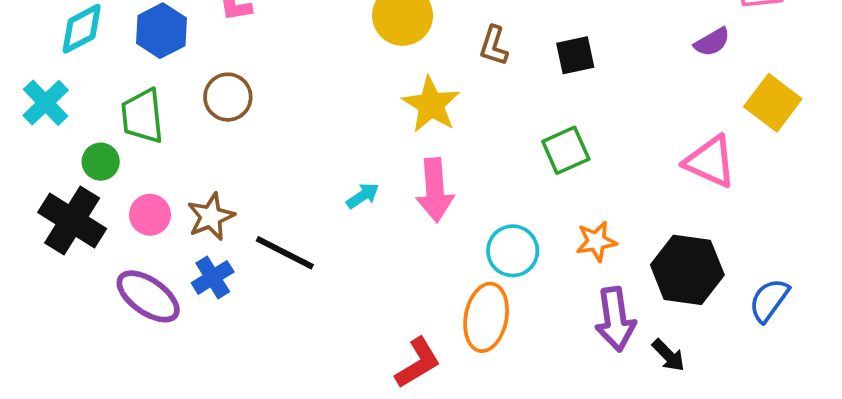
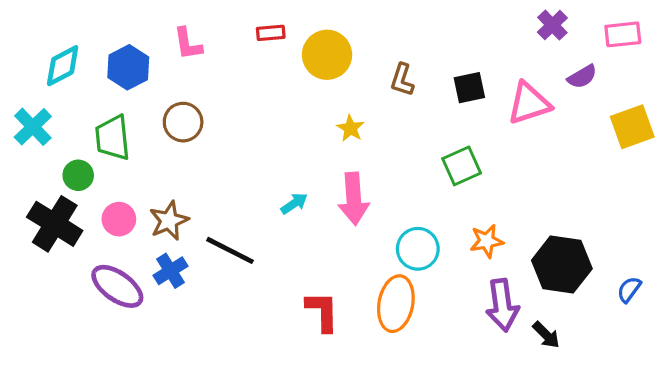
yellow square: (773, 103) -> (632, 127), turned 33
yellow star: (431, 105) -> (350, 128), size x0.6
pink triangle: (710, 162) -> (529, 103), moved, turned -42
blue semicircle: (769, 300) -> (629, 290), size x0.7
red L-shape: (418, 363) -> (322, 311), moved, turned -60

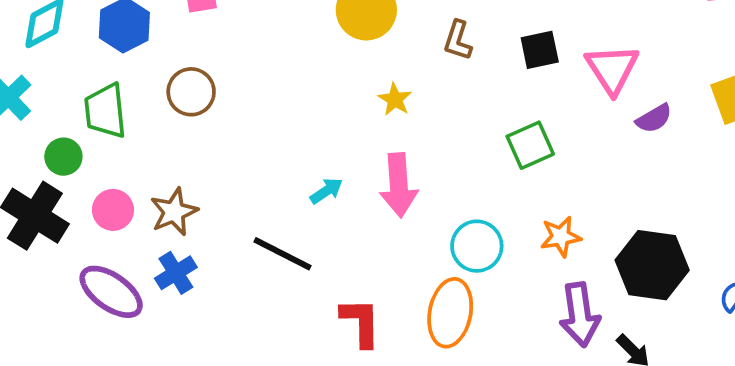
purple semicircle: (582, 77) -> (654, 118), moved
pink triangle: (529, 103) -> (612, 69), turned -45
black line: (230, 250) -> (283, 254), moved

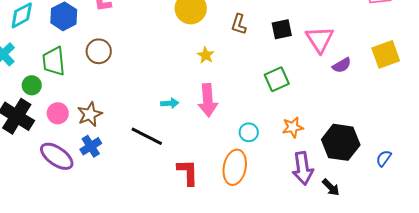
cyan arrow: (326, 191) -> (170, 103), turned 30
cyan circle: (477, 246) -> (249, 132), size x0.7

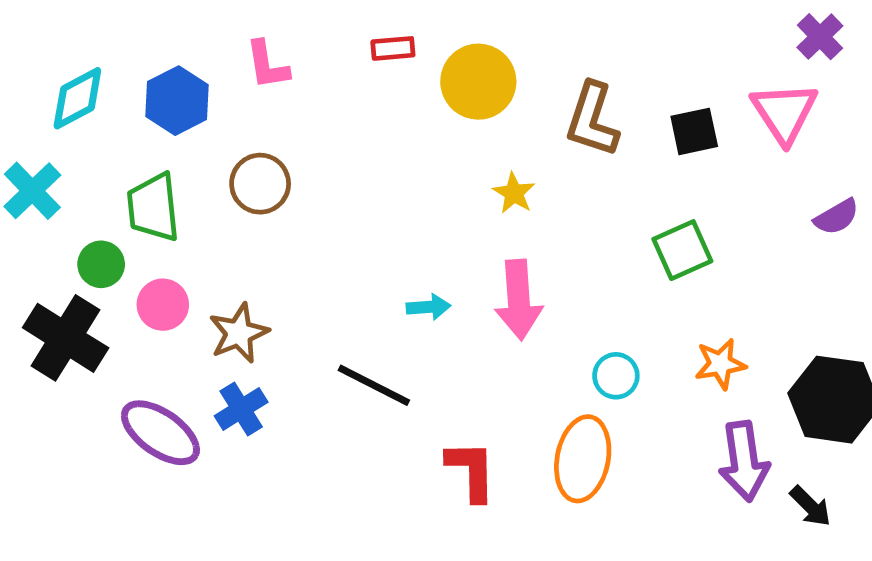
brown L-shape: (239, 24) -> (592, 120), size x1.5
pink triangle: (320, 39) -> (784, 112), moved
pink circle: (58, 113) -> (163, 305), moved

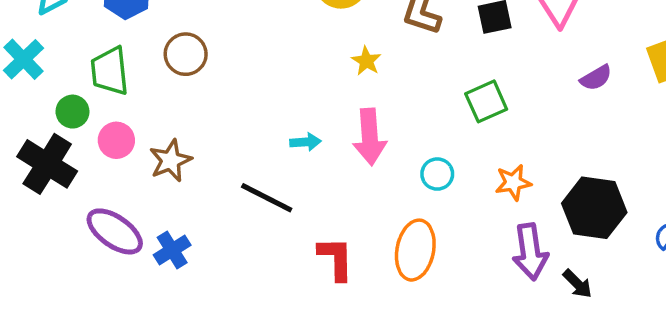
cyan circle: (616, 376) -> (437, 174), moved
blue cross: (241, 409) -> (172, 250), moved

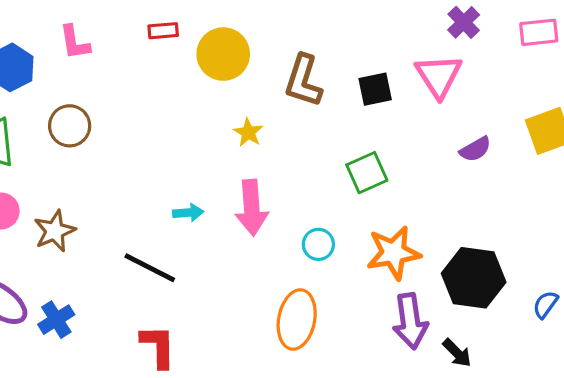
orange star: (513, 182) -> (394, 253), size x1.5
red L-shape: (336, 258) -> (158, 346), moved

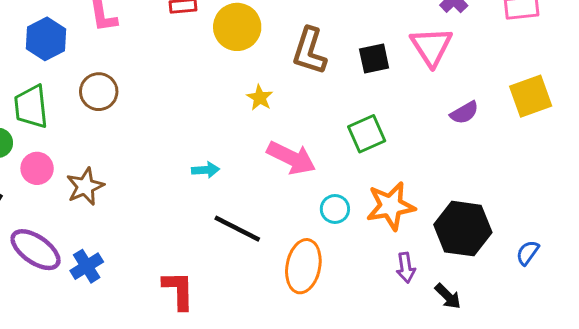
pink arrow: (252, 208) -> (291, 158), moved, turned -60
cyan circle: (318, 244) -> (335, 209), moved
black line: (150, 268) -> (237, 229), moved
purple arrow: (410, 321) -> (406, 268), size x0.6

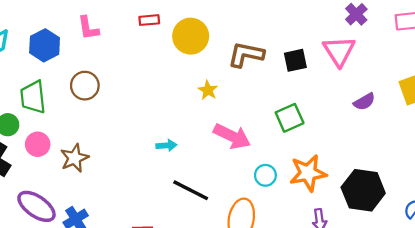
brown L-shape: (309, 51) -> (246, 55), turned 84

